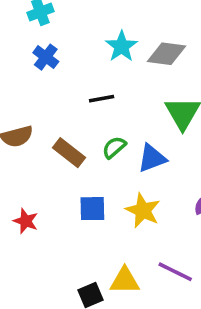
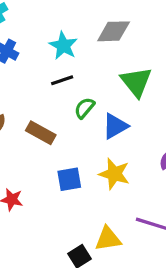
cyan star: (122, 46) -> (63, 46), moved
green semicircle: (114, 147) -> (84, 108), moved

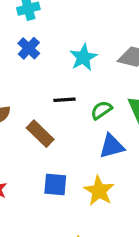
black line: (62, 80) -> (64, 100), moved
green semicircle: (84, 108) -> (101, 110), moved

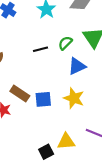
black line: (64, 100) -> (41, 49), moved
brown rectangle: (40, 134) -> (20, 94), moved

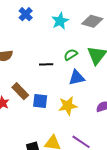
black line: (41, 49) -> (46, 64), moved
yellow star: (74, 98) -> (68, 106), turned 30

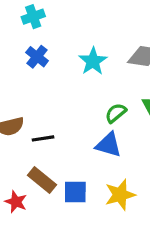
black line: (46, 64) -> (43, 138), moved
blue triangle: (77, 78) -> (109, 145), moved, turned 36

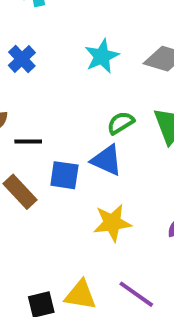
blue cross: (37, 57) -> (22, 59), moved
blue square: (75, 192) -> (64, 175), moved

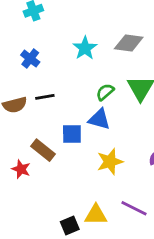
black line: (28, 141) -> (45, 97), moved

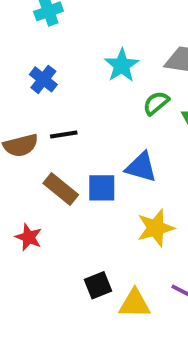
green semicircle: (105, 92) -> (156, 103), moved
brown rectangle: (43, 150) -> (61, 189), moved
black square: (70, 226) -> (98, 285), moved

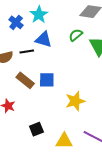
cyan star: (122, 65) -> (39, 15), moved
blue triangle: (141, 167) -> (44, 40), moved
black square: (98, 285) -> (36, 129), moved

